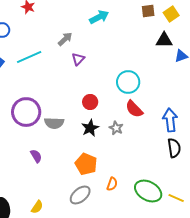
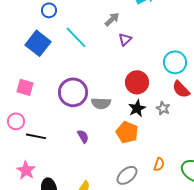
cyan line: (29, 57) -> (76, 37), turned 70
red circle: (90, 102) -> (137, 82), size x1.5
orange pentagon: (86, 164) -> (127, 132), moved

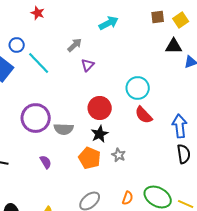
blue circle: (49, 10) -> (17, 45), moved
gray star: (163, 108) -> (119, 155), moved
orange semicircle: (159, 164) -> (128, 198), moved

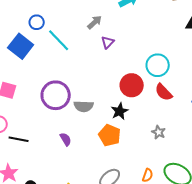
red circle: (100, 108) -> (132, 85), moved
gray star: (119, 155) -> (159, 132), moved

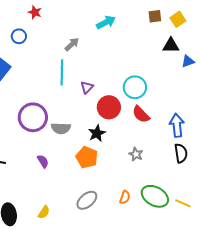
blue circle: (37, 22) -> (19, 36), moved
cyan line: (59, 40) -> (62, 72), moved, turned 45
purple triangle: (108, 42) -> (87, 87), moved

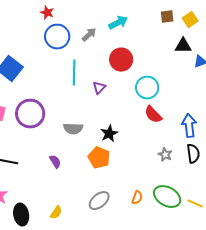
blue circle: (19, 36) -> (57, 37), moved, size x1.6
gray arrow: (72, 44) -> (89, 35), moved
red circle: (109, 107) -> (121, 60), moved
purple circle: (33, 117) -> (30, 114), moved
gray star: (136, 154) -> (165, 155), moved

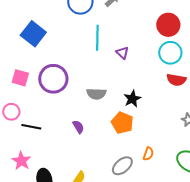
red circle: (121, 60) -> (168, 25), moved
purple triangle: (99, 88) -> (122, 53), turned -32
red semicircle: (153, 115) -> (176, 80), turned -36
orange semicircle: (137, 198) -> (148, 154), moved

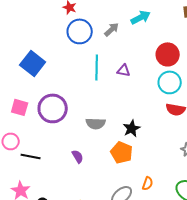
purple triangle: (122, 53) -> (124, 70), moved, turned -32

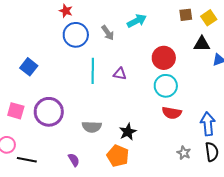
gray arrow: (112, 29) -> (108, 33), turned 98
blue square: (33, 63) -> (29, 67), size x0.7

